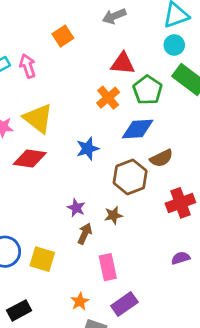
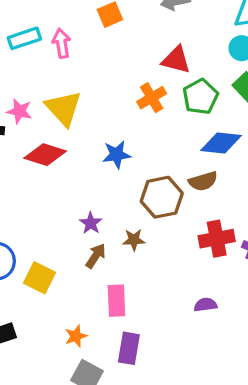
blue diamond: (138, 129) -> (221, 143), moved
purple rectangle: (124, 304) -> (129, 348), turned -55

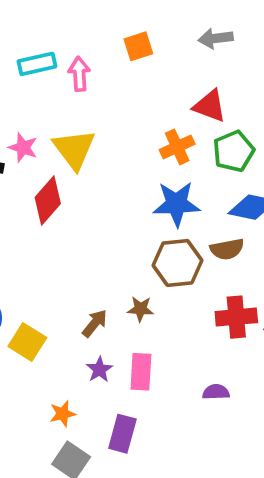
red diamond: (45, 155) -> (48, 201), turned -72
blue star: (117, 155) -> (177, 204), moved, size x1.4
purple star: (91, 223) -> (99, 370), moved
pink rectangle: (116, 301) -> (141, 372), moved

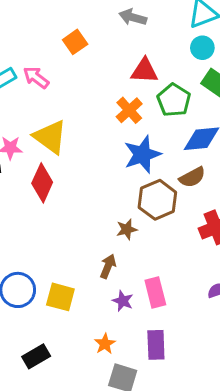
gray arrow: (216, 38) -> (133, 17), turned 40
pink arrow: (79, 74) -> (36, 77), turned -32
brown star: (140, 309) -> (127, 229), moved

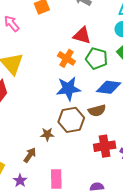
green pentagon: (174, 100) -> (97, 58), turned -30
orange cross: (129, 110) -> (66, 58), turned -30
purple star: (123, 301) -> (20, 181), moved

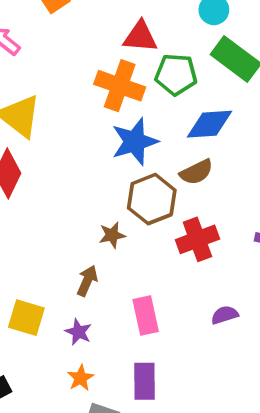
orange cross: (66, 58) -> (120, 86), size x1.4
red cross: (105, 146) -> (197, 239), moved

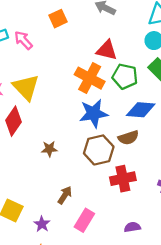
brown star: (112, 235) -> (49, 149), moved
brown arrow: (87, 281) -> (65, 195), moved
pink rectangle: (146, 316) -> (84, 220), turned 35

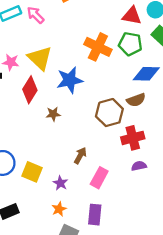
red triangle: (107, 50) -> (132, 16), moved
blue star: (94, 113) -> (70, 80), moved
brown star: (49, 149) -> (53, 114), moved
purple semicircle: (132, 227) -> (139, 166), moved

